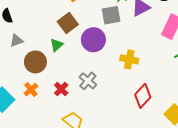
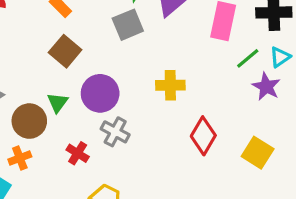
purple circle: (93, 40) -> (100, 93), moved
green triangle: (57, 45) -> (58, 103), moved
orange cross: (31, 90) -> (20, 158), moved, turned 32

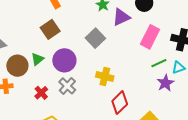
gray square: (128, 25) -> (95, 38), moved, turned -36
yellow cross: (170, 85) -> (105, 76), moved

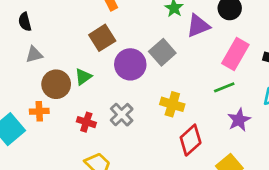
purple circle: (64, 60) -> (130, 64), moved
green line: (159, 63) -> (224, 87), moved
purple star: (165, 83) -> (239, 120), moved
red cross: (41, 93) -> (86, 122), turned -32

